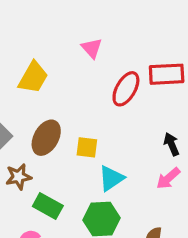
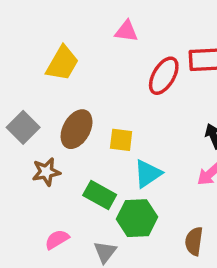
pink triangle: (92, 48) -> (126, 31), turned -40
green rectangle: (48, 206) -> (100, 195), moved

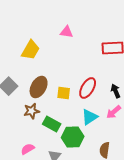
red ellipse: (164, 76) -> (88, 88), moved
brown star: (46, 172) -> (32, 111), moved
cyan triangle: (148, 174) -> (90, 117), moved

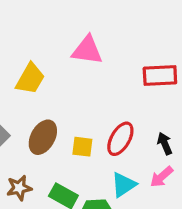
pink triangle: (67, 32) -> (87, 50), size x1.5
brown star: (32, 111) -> (19, 188), moved

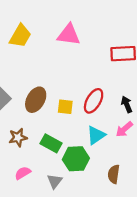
yellow trapezoid: (30, 79) -> (20, 36), moved

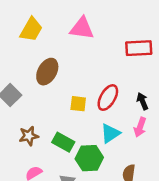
brown ellipse: (36, 100) -> (47, 72), moved
pink arrow: (124, 129) -> (140, 127), turned -30

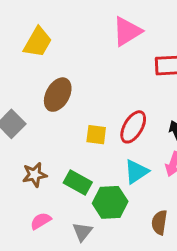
pink triangle: (82, 28) -> (127, 31), moved, turned -40

